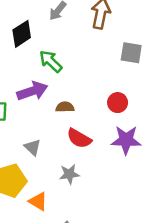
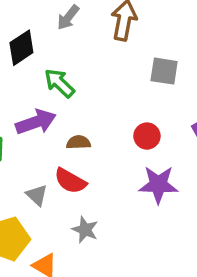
red semicircle: (79, 138) -> (70, 181), moved
gray star: (69, 174) -> (85, 230), turned 30

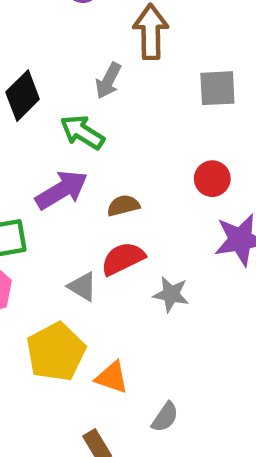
gray arrow: (68, 17) -> (108, 81), moved
red semicircle: (70, 181) -> (123, 259), turned 136
gray star: (85, 230) -> (171, 294), moved

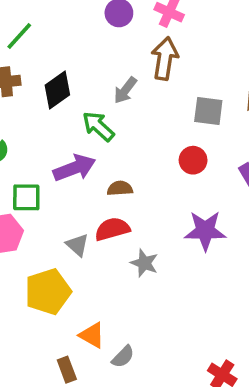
red circle: (212, 179) -> (193, 160), moved
orange triangle: (112, 377) -> (92, 335), moved

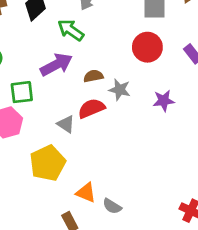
red circle: (193, 160) -> (147, 47), size x1.4
purple star: (205, 231) -> (164, 101), size x0.7
gray star: (144, 263) -> (120, 90), moved
gray semicircle: (123, 357) -> (112, 206), turned 84

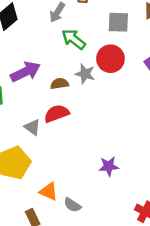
green arrow: (71, 30) -> (74, 39), moved
gray star: (120, 90) -> (85, 74), moved
purple star: (164, 101) -> (109, 166), moved

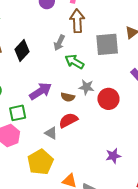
gray square: (118, 22) -> (107, 44), size x1.4
red circle: (110, 59) -> (108, 99), moved
brown semicircle: (59, 84) -> (68, 97), turned -152

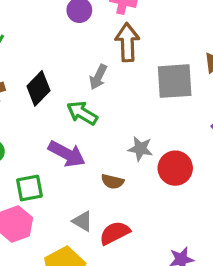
green arrow: (74, 62) -> (82, 113), moved
purple arrow: (41, 91) -> (67, 154), turned 60
brown semicircle: (68, 97) -> (113, 182), moved
red semicircle: (68, 120) -> (115, 233), moved

